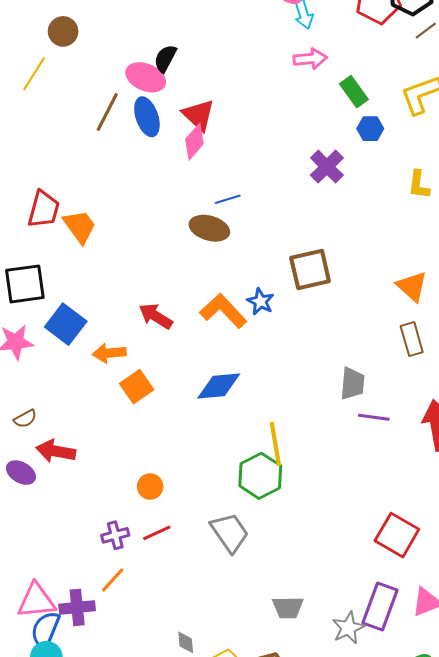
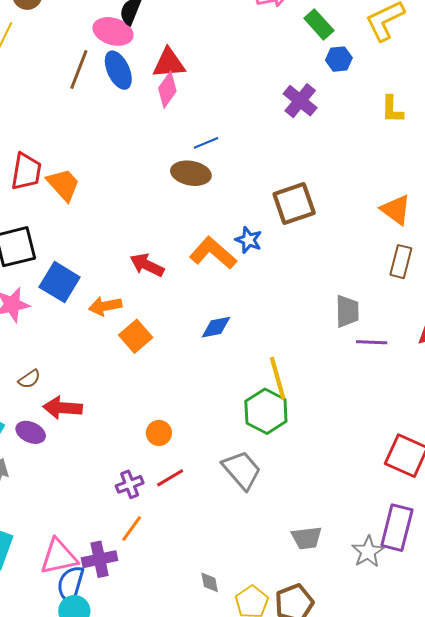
red triangle: (199, 115) -> (169, 63), turned -42
brown rectangle: (412, 339) -> (401, 262), turned 36
blue diamond: (219, 386) -> (216, 327), size x0.7

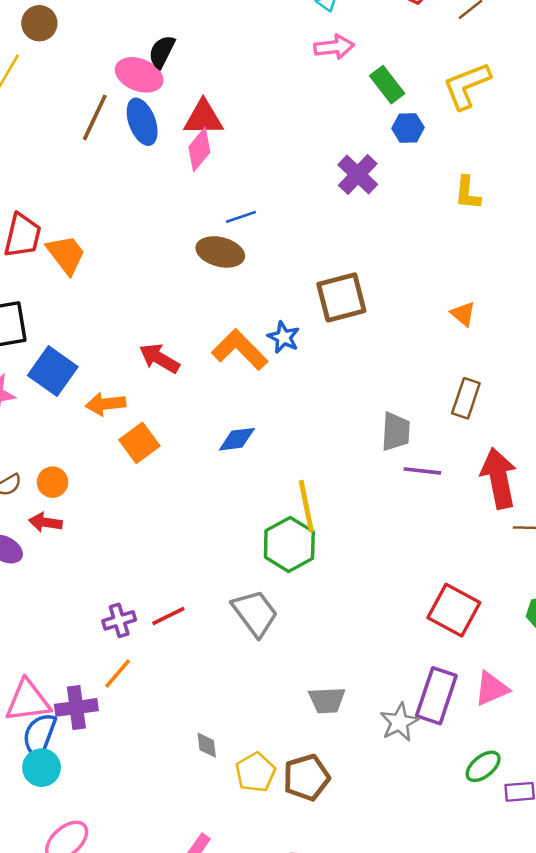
orange triangle: (396, 210) -> (463, 314), size x0.7
brown rectangle: (401, 262) -> (466, 398), moved
red arrow: (63, 408) -> (45, 522), size x0.7
orange circle: (159, 433) -> (53, 482), moved

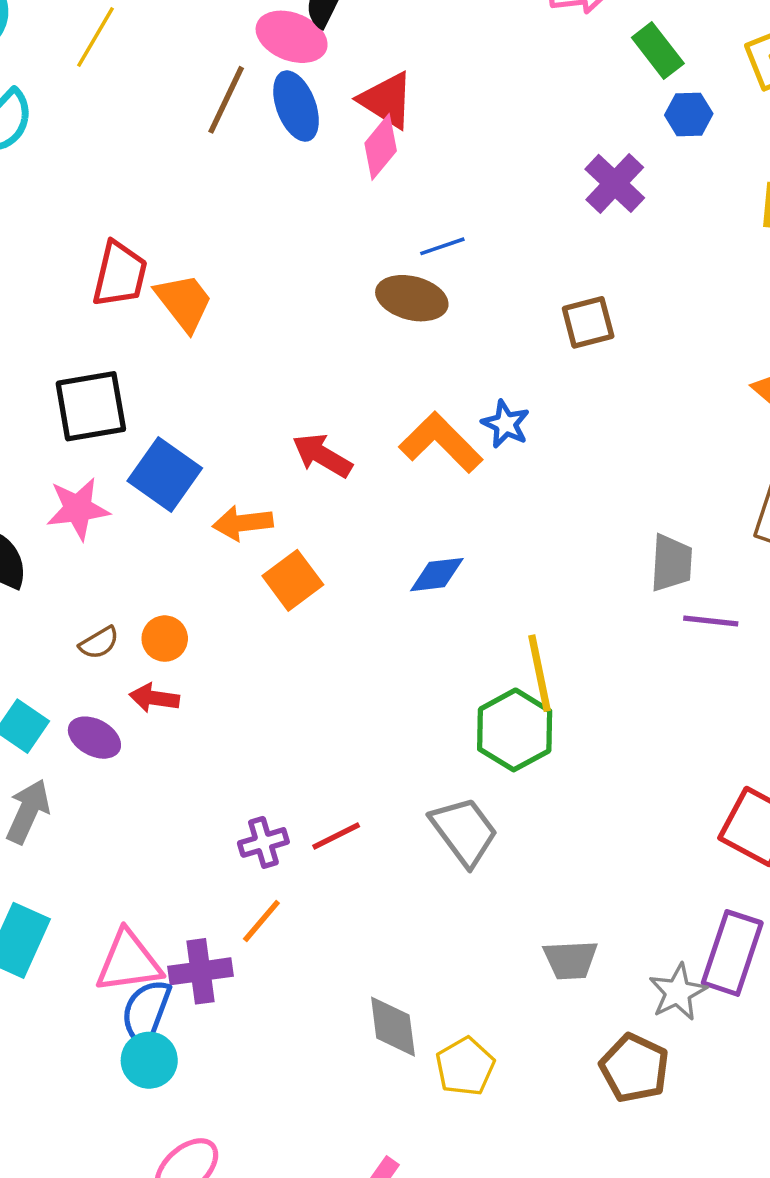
red triangle: (203, 118) -> (387, 100), turned 33
brown square: (341, 297) -> (588, 322), moved, size x0.7
gray diamond: (207, 745) -> (393, 1027), size x1.6
brown pentagon: (306, 777) -> (635, 1068), moved, turned -30

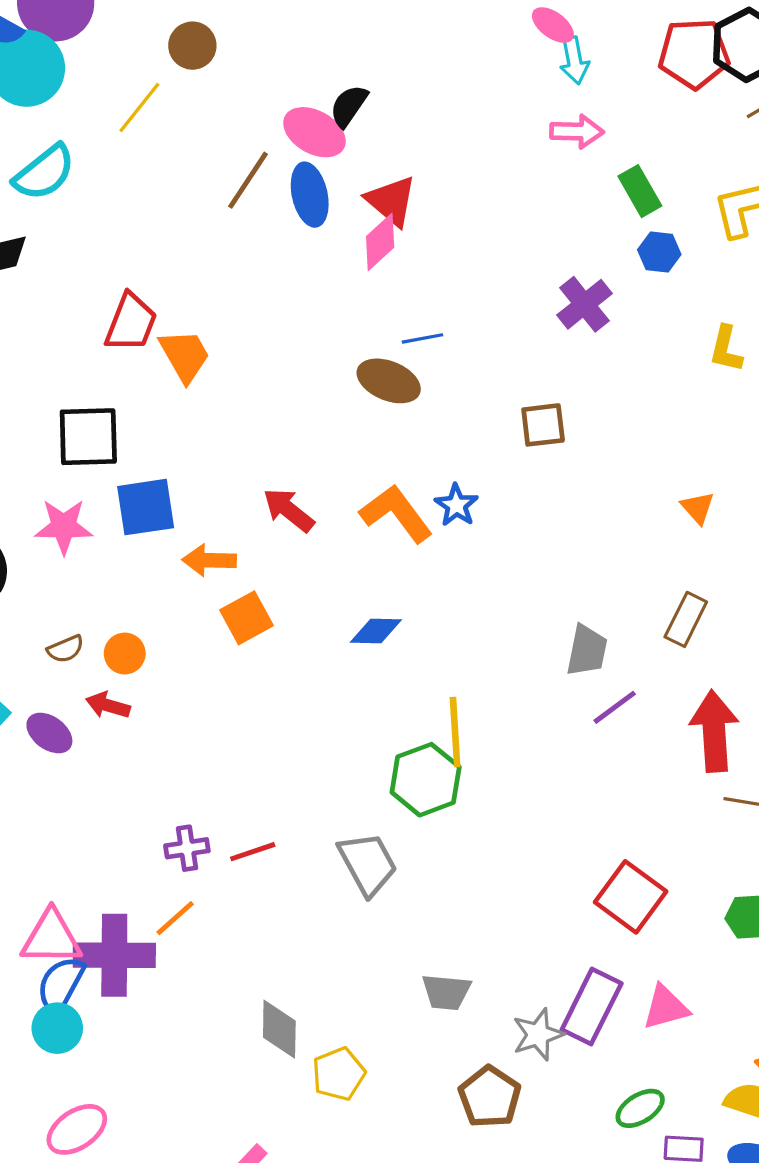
blue square: (165, 475) -> (146, 507), turned 38
purple line: (711, 621) -> (615, 707), turned -51
purple cross: (200, 971) -> (114, 955), size x1.4

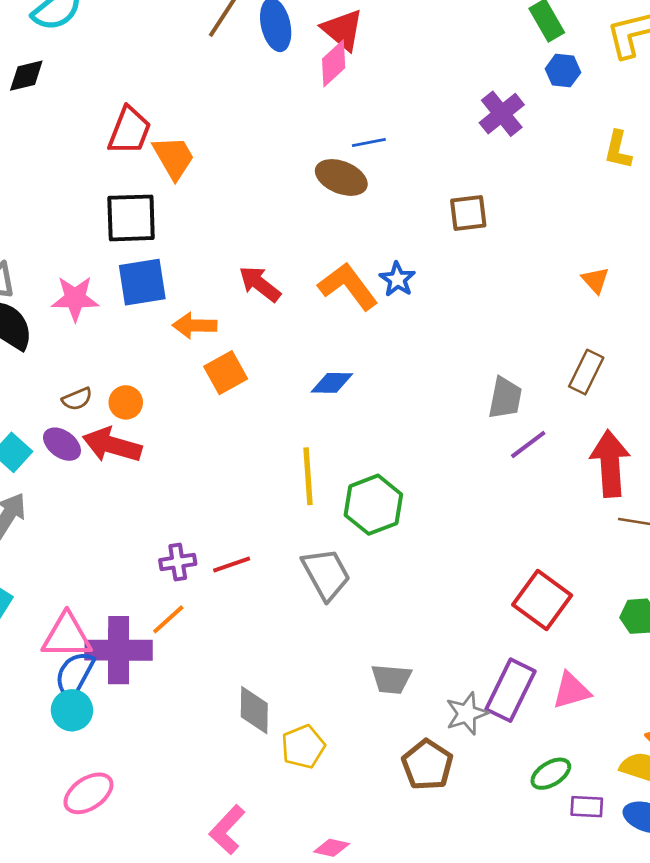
black square: (88, 437) -> (131, 218), moved
red arrow: (108, 705) -> (112, 445), size x1.6
yellow line: (455, 732) -> (308, 476), moved
purple ellipse: (49, 733) -> (62, 444), moved

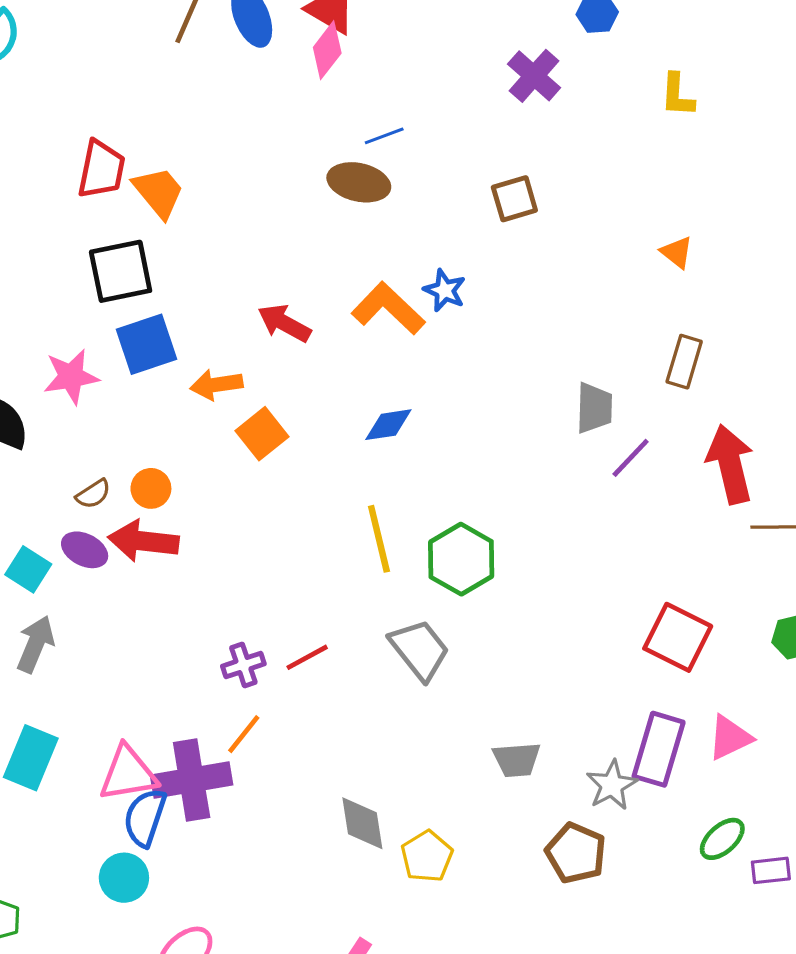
cyan circle: (72, 710) -> (124, 878), moved

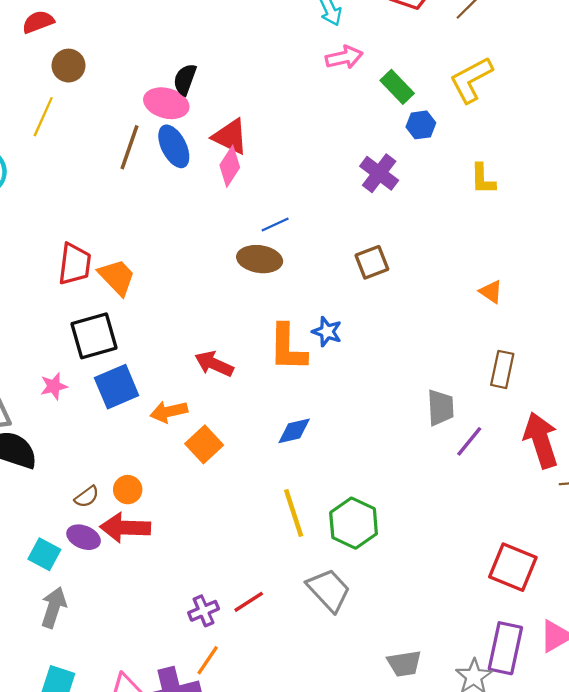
orange L-shape: (388, 308) -> (288, 348), turned -128
pink star: (71, 377) -> (54, 386), moved, size x0.7

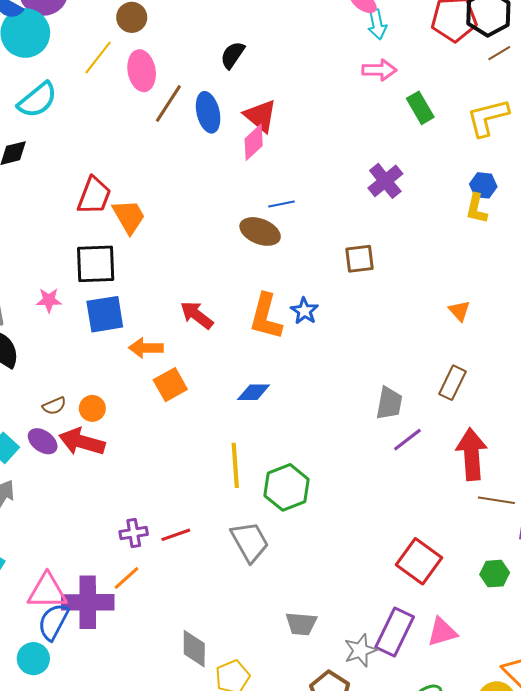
pink ellipse: (166, 103) -> (142, 71), moved, turned 51
blue hexagon: (421, 125) -> (483, 185), moved

